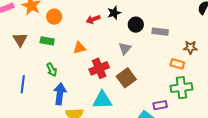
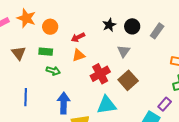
black star: (114, 13) -> (109, 25), moved
red arrow: (93, 19) -> (78, 37), moved
gray rectangle: (160, 32) -> (157, 31), turned -56
green arrow: (52, 70) -> (53, 71), moved, turned -40
purple rectangle: (160, 105) -> (165, 104), turned -32

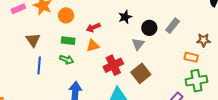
black circle: (132, 26) -> (149, 28), moved
green rectangle: (46, 52) -> (68, 41), moved
blue line: (26, 97) -> (39, 66), moved

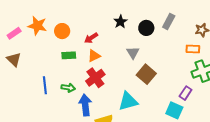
brown triangle: (33, 40) -> (14, 59), moved
gray triangle: (138, 44) -> (133, 53), moved
green arrow: (67, 60) -> (68, 88), moved
red cross: (113, 65) -> (95, 78), moved

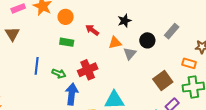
black circle: (146, 28) -> (147, 40), moved
red arrow: (91, 38) -> (92, 30), turned 56
orange triangle: (94, 56) -> (115, 43), moved
brown square: (146, 74) -> (163, 80), moved

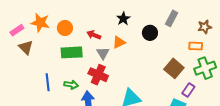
brown triangle: (12, 34) -> (26, 47), moved
green rectangle: (67, 42) -> (72, 52), size x1.5
gray triangle: (130, 54) -> (103, 53), moved
red cross: (88, 70) -> (98, 75), turned -30

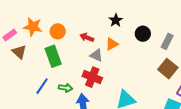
gray rectangle: (172, 18) -> (167, 41), moved
green rectangle: (72, 52) -> (53, 56), moved, turned 75
gray triangle: (103, 53) -> (96, 55), turned -32
blue line: (48, 82) -> (42, 86), turned 42

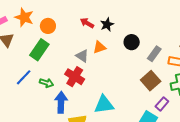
red arrow: (87, 37) -> (87, 23), moved
green rectangle: (53, 56) -> (39, 50), turned 45

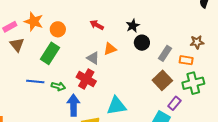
black star: (107, 25) -> (133, 26), moved
blue line: (24, 77) -> (35, 82), turned 54

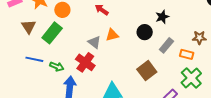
black star: (133, 26) -> (162, 17), moved
brown triangle: (17, 45) -> (29, 27), moved
brown square: (162, 80) -> (147, 71), moved
green cross: (193, 83) -> (191, 78), turned -35

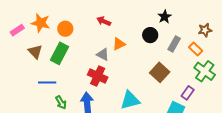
orange rectangle: (187, 54) -> (196, 49), turned 40
green arrow: (57, 67) -> (61, 102), moved, turned 48

